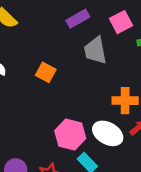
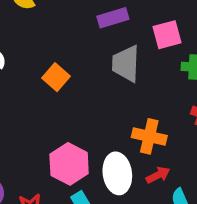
white ellipse: (108, 133) -> (117, 173), turned 40

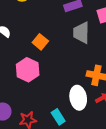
pink hexagon: (69, 164) -> (28, 70), moved

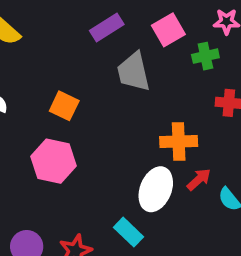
white ellipse: (78, 98) -> (156, 189), turned 45

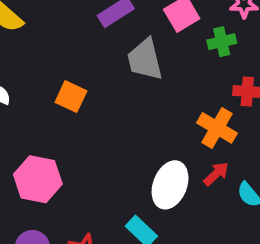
orange cross: (179, 142) -> (217, 128), moved, turned 33
pink hexagon: (53, 161) -> (38, 179), moved

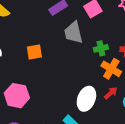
green cross: (222, 42) -> (101, 48), moved
orange square: (71, 97) -> (34, 52), turned -35

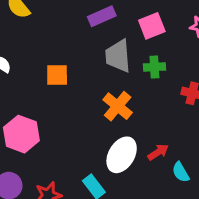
green cross: (101, 48) -> (154, 67), moved
orange cross: (111, 69) -> (118, 106), moved

